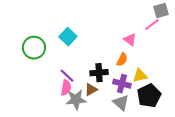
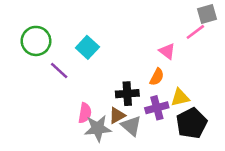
green circle: (34, 48) -> (36, 41), moved
purple line: (67, 76) -> (59, 70), moved
purple cross: (122, 84) -> (157, 108), turned -30
gray triangle: (121, 103) -> (131, 126), moved

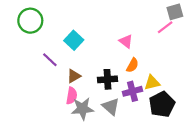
green circle: (36, 41) -> (30, 21), moved
pink triangle: (167, 51) -> (126, 41), moved
brown triangle: (117, 115) -> (74, 76), moved

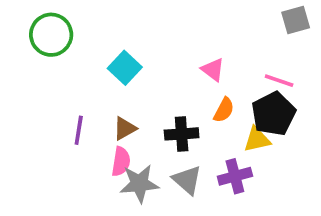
pink line: (165, 27) -> (279, 81), moved, turned 56
purple line: (50, 60) -> (79, 130), moved, turned 56
purple cross: (132, 91) -> (235, 176), moved
black pentagon: (162, 104) -> (274, 114), moved

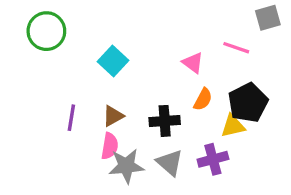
pink line: (279, 81) -> (236, 48), moved

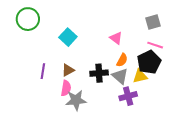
gray square: (268, 18) -> (153, 22), moved
pink line: (236, 48) -> (155, 45), moved
gray triangle: (170, 163) -> (120, 76), moved

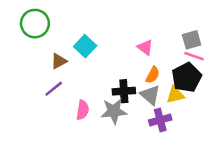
gray square: (153, 22) -> (192, 40), moved
brown triangle: (68, 70) -> (59, 61), moved
purple line: (43, 71) -> (54, 89), turned 42
gray star: (76, 100) -> (114, 111), moved

